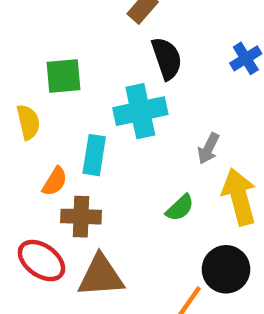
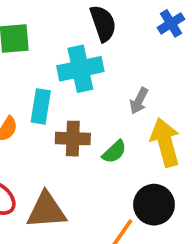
brown cross: (81, 217) -> (73, 139), moved

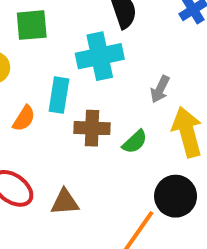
brown triangle: (46, 210) -> (65, 202), size x0.7

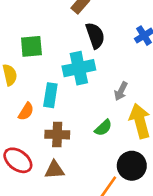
brown cross: (92, 128) -> (57, 135), moved

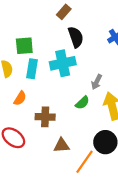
cyan rectangle: (50, 95) -> (32, 69), moved
green semicircle: (103, 128) -> (82, 103), moved
brown triangle: (55, 170) -> (62, 145), moved

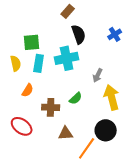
green semicircle: (82, 103) -> (76, 98), moved

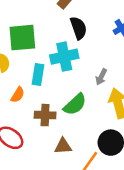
green square: (32, 42) -> (22, 38), size x1.4
cyan rectangle: (39, 63) -> (38, 75), moved
green semicircle: (76, 98) -> (75, 104), size x1.5

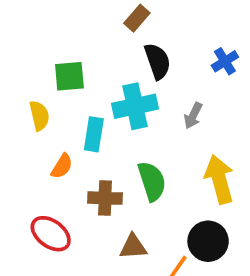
green square: (22, 38) -> (69, 76), size x0.7
gray arrow: (101, 77) -> (193, 116), moved
green semicircle: (75, 104) -> (152, 181), turned -65

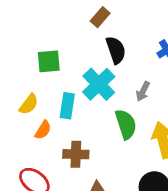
cyan cross: (135, 106) -> (99, 84), turned -32
yellow semicircle: (39, 116) -> (29, 104), moved, turned 50
green semicircle: (152, 181) -> (126, 124), moved

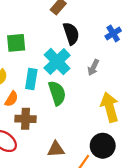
green semicircle: (126, 124) -> (57, 93), moved
brown cross: (76, 154) -> (26, 119), moved

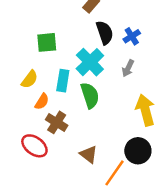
blue cross: (113, 33) -> (132, 36), moved
brown cross: (26, 119) -> (57, 122), turned 30
brown triangle: (56, 149) -> (89, 154), turned 42

